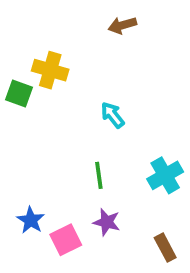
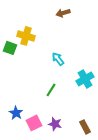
green line: (99, 175) -> (51, 90), turned 40
cyan cross: (165, 175) -> (85, 79), moved
purple star: (107, 222) -> (55, 124), moved

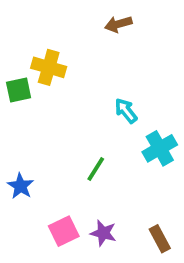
green square: (10, 48) -> (19, 90), turned -32
cyan arrow: (58, 59) -> (126, 111), moved
blue star: (16, 113) -> (20, 186), moved

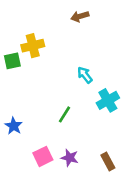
yellow cross: (49, 67) -> (33, 46), turned -30

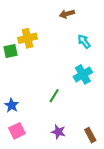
cyan arrow: (85, 75) -> (84, 41), moved
cyan cross: (108, 100) -> (83, 74), moved
pink square: (43, 156) -> (17, 131), moved

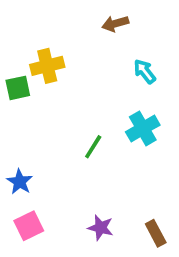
green line: (54, 96) -> (93, 147), moved

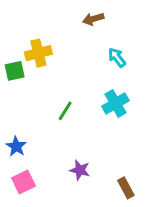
green line: (93, 147) -> (65, 111), moved
purple star: (101, 228) -> (80, 170), moved

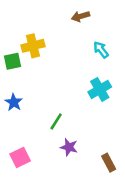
green line: (65, 111) -> (56, 122), moved
blue star: (16, 146) -> (14, 102), moved

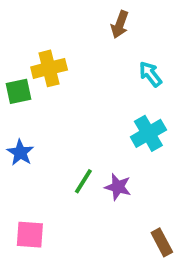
brown arrow: (80, 16) -> (120, 24), turned -54
purple star: (69, 147) -> (118, 187), moved
pink square: (20, 157) -> (30, 235), turned 30

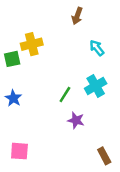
green line: (83, 181) -> (65, 95), moved

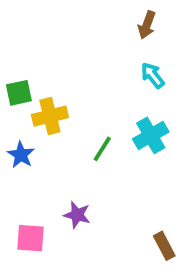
brown arrow: (77, 16) -> (147, 25), moved
yellow cross: (32, 44) -> (50, 116), moved
purple star: (76, 120) -> (77, 215), moved

